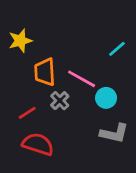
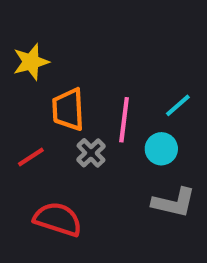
cyan line: (117, 49) -> (178, 105), moved
pink line: (82, 79) -> (124, 120), turned 68
red line: (27, 113) -> (31, 157), moved

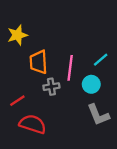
gray cross: (91, 153) -> (51, 87), turned 35
red line: (31, 157) -> (17, 101), moved
gray L-shape: (174, 203) -> (98, 115), turned 55

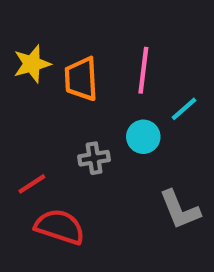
orange trapezoid: (39, 62) -> (81, 79), moved
pink line: (70, 68) -> (143, 70), moved
cyan circle: (91, 84) -> (143, 137), moved

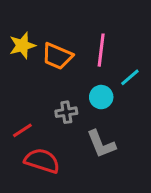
orange trapezoid: (81, 79) -> (57, 56), turned -64
gray L-shape: (180, 210) -> (101, 144), moved

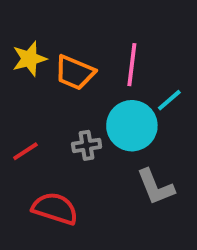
cyan circle: (101, 97) -> (132, 126), size x1.6
red line: (22, 130) -> (25, 151), moved
gray L-shape: (101, 144) -> (156, 187), moved

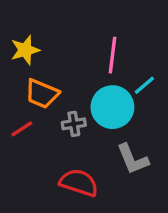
orange trapezoid: (75, 72) -> (42, 94), moved
red semicircle: (55, 208) -> (79, 183), moved

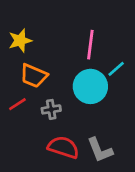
gray cross: (74, 124) -> (51, 109), moved
gray L-shape: (133, 159) -> (100, 150), moved

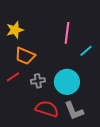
cyan circle: (90, 86) -> (67, 82), moved

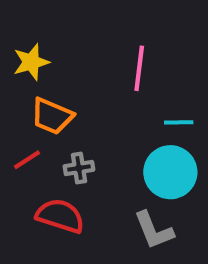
cyan line: (86, 51) -> (179, 122), moved, turned 40
cyan circle: (67, 82) -> (170, 172), moved
red semicircle: (47, 109) -> (60, 216), moved

